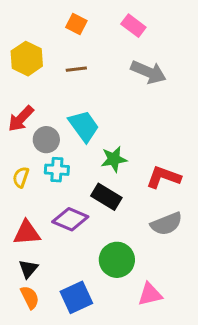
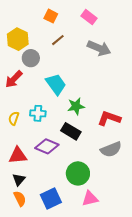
brown line: (76, 69) -> (58, 40), moved, turned -32
gray circle: (46, 140) -> (31, 58), moved
pink triangle: (150, 294) -> (90, 199), moved

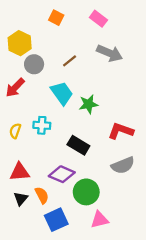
brown line: (58, 40) -> (70, 61), moved
green star: (76, 106) -> (88, 104), moved
purple diamond: (47, 146) -> (62, 174), moved
orange semicircle: (20, 199) -> (42, 195), moved

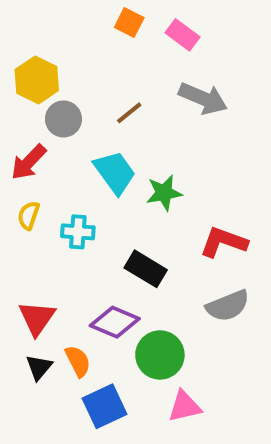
orange square: (56, 18) -> (129, 23), moved
yellow semicircle: (15, 131) -> (29, 215), moved
red triangle: (20, 172) -> (37, 318), turned -50

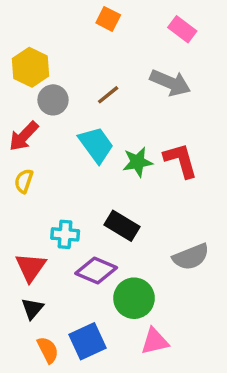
pink rectangle: (183, 35) -> (182, 29), moved
cyan cross: (78, 232) -> (65, 234), moved
red L-shape: (224, 242) -> (181, 160), moved, turned 54
orange semicircle: (78, 361) -> (48, 350), moved

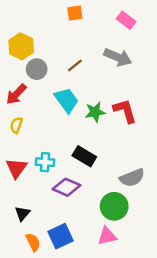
orange square: (108, 19) -> (75, 13), turned -35
red triangle: (31, 267) -> (16, 168), moved
green circle: (134, 298) -> (114, 206), moved

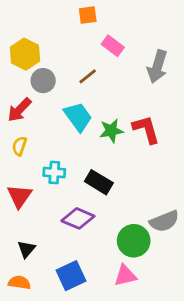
pink rectangle: (126, 20) -> (113, 46), moved
gray arrow: (118, 57) -> (157, 67), moved, turned 84
cyan cross: (45, 162) -> (54, 172), moved
gray semicircle: (132, 178) -> (164, 221), moved
orange semicircle: (33, 242) -> (19, 283), moved, turned -54

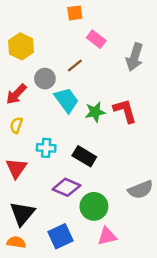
gray circle: (43, 81) -> (45, 79), moved
green circle: (134, 241) -> (94, 206), moved
black triangle: (26, 249) -> (22, 214), size x1.6

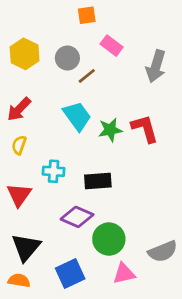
gray circle: (45, 79) -> (67, 58), moved
black rectangle: (84, 156) -> (98, 181), turned -35
gray semicircle: (141, 190) -> (163, 251), moved

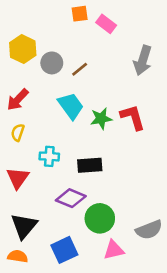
pink rectangle: (112, 46) -> (106, 24), moved
gray circle: (67, 58) -> (52, 63), moved

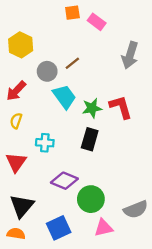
gray circle: (52, 63) -> (47, 71), moved
black rectangle: (90, 165) -> (90, 139), moved, turned -70

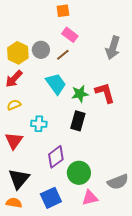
pink rectangle: (97, 22) -> (70, 35), moved
yellow hexagon: (21, 45) -> (18, 53), moved
gray circle: (47, 71) -> (41, 50), moved
yellow semicircle: (16, 121) -> (14, 105), turned 48
purple diamond: (64, 181) -> (56, 157), turned -60

